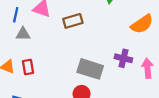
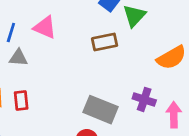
brown rectangle: (73, 21) -> (105, 42), moved

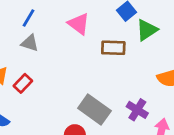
pink triangle: (45, 27) -> (79, 24), moved
red rectangle: (21, 100) -> (23, 83), turned 36

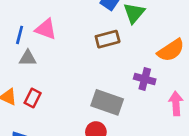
pink triangle: (79, 24) -> (46, 29), moved
purple cross: (137, 110) -> (145, 79), moved

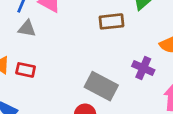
red rectangle: (33, 98) -> (26, 70), turned 66

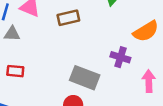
brown rectangle: (112, 21) -> (68, 18), moved

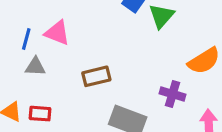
brown rectangle: (68, 18) -> (96, 76), moved

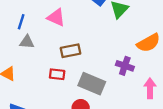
pink triangle: (57, 33) -> (56, 17), moved
red rectangle: (40, 114) -> (57, 74), moved

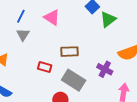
gray triangle: (27, 42) -> (23, 35), turned 48
brown rectangle: (71, 51) -> (69, 52), moved

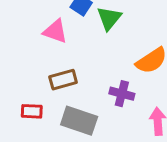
pink triangle: (52, 17) -> (55, 31), moved

